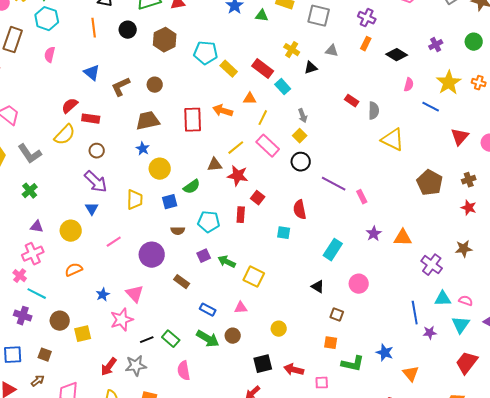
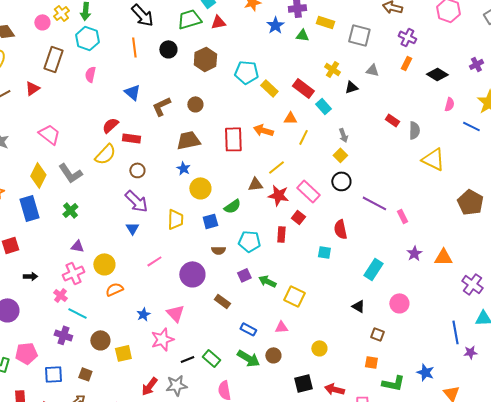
pink rectangle: (268, 146) -> (308, 191), moved
yellow circle: (71, 231) -> (104, 264), moved

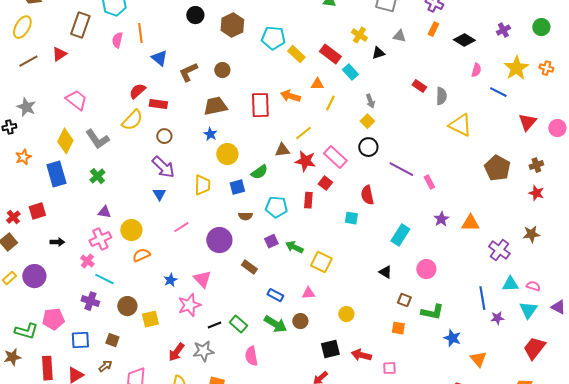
orange line: (134, 47) -> (140, 33), moved
green L-shape: (393, 383) -> (432, 312), moved

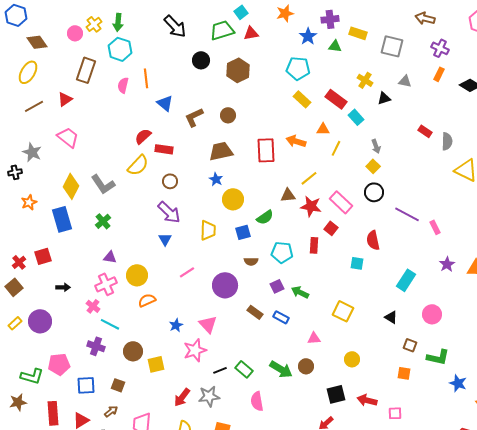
cyan pentagon: (273, 38) -> (298, 68), moved
pink trapezoid: (76, 100) -> (68, 137), moved
yellow square: (321, 262) -> (343, 311), moved
blue rectangle: (275, 295) -> (281, 317), moved

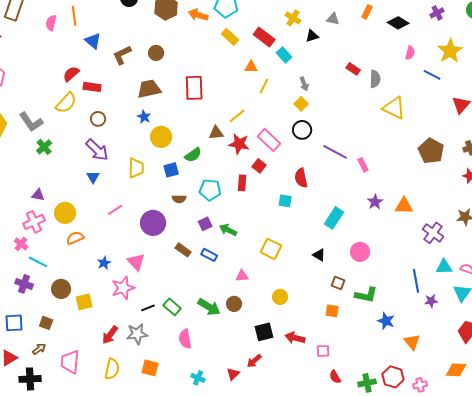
orange arrow: (296, 141) -> (198, 15), moved
green cross: (103, 221) -> (44, 147), moved

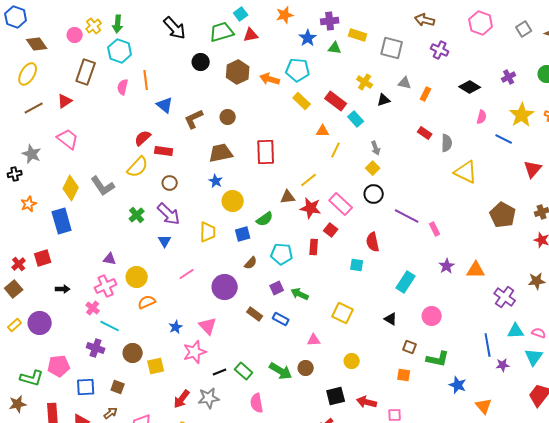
orange rectangle: (367, 12) -> (426, 94), moved
green cross: (44, 147) -> (137, 215), moved
brown semicircle: (179, 199) -> (251, 263), turned -48

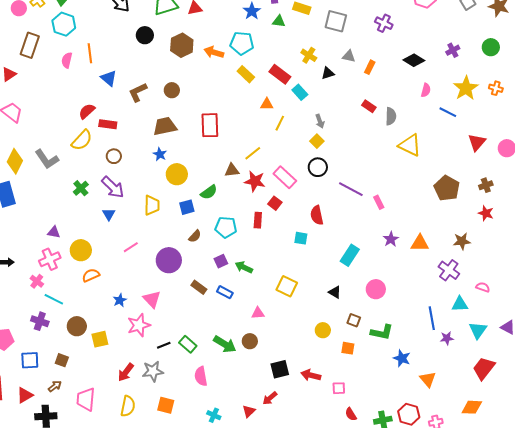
brown star: (537, 281) -> (462, 241), moved
pink semicircle: (539, 333) -> (483, 287), moved
yellow circle: (352, 361) -> (323, 330), moved

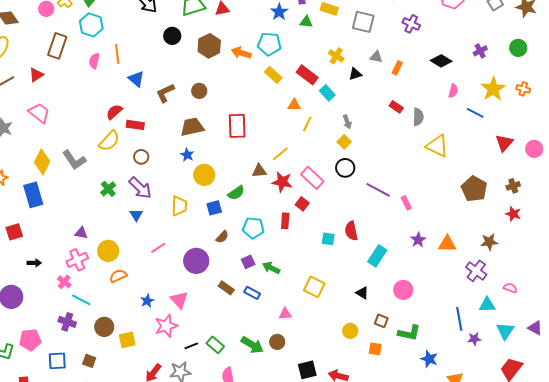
red semicircle: (317, 215) -> (351, 231), moved

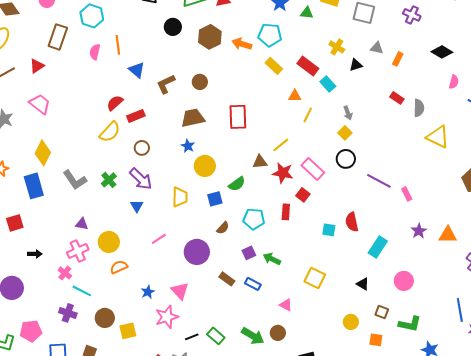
red rectangle: (135, 125) -> (136, 116), turned -30
gray L-shape: (74, 160) -> (75, 180), moved
pink triangle: (285, 314) -> (286, 305), turned 32

